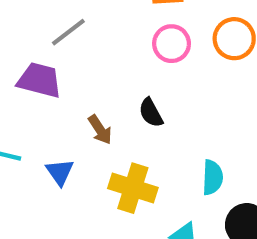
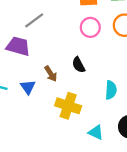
blue triangle: (60, 172) -> (28, 87), moved
cyan semicircle: (213, 177) -> (111, 90), moved

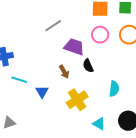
purple trapezoid: (18, 46) -> (74, 47), moved
blue triangle: (28, 87) -> (42, 92), moved
yellow cross: (68, 106) -> (77, 100), turned 35

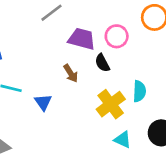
pink circle: (100, 35) -> (117, 36), moved
yellow cross: (77, 100) -> (111, 104), moved

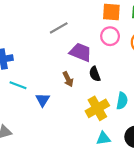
pink circle: (117, 36) -> (110, 36), moved
cyan triangle: (123, 140) -> (103, 138), turned -40

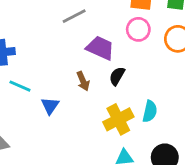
black semicircle: (95, 74) -> (117, 76), turned 48

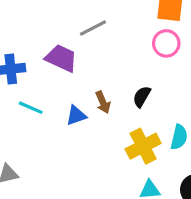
purple trapezoid: (100, 48) -> (61, 58), moved
blue triangle: (50, 106) -> (76, 115), moved, turned 36

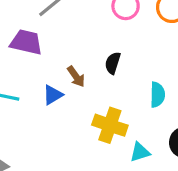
yellow cross: (143, 146) -> (110, 125), moved, turned -32

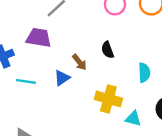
black semicircle: (113, 63) -> (108, 50), turned -35
cyan triangle: (140, 152) -> (133, 119), turned 35

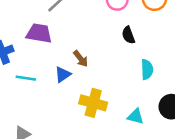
black semicircle: (108, 50) -> (128, 35), moved
yellow cross: (108, 99) -> (93, 103), moved

